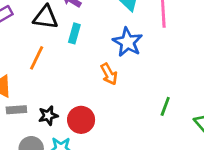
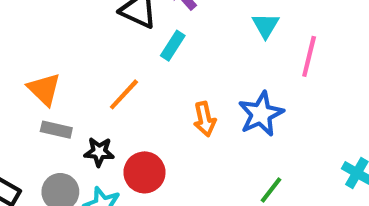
blue star: (128, 42) -> (261, 114), moved
orange line: (37, 58) -> (124, 94), moved

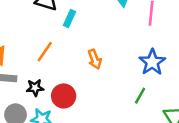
blue star: (261, 114) -> (152, 62), moved

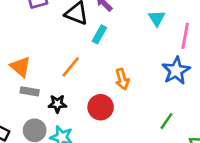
blue star: (152, 62) -> (176, 71), moved
red circle: (64, 96) -> (101, 107), moved

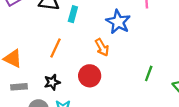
blue star: (176, 71) -> (118, 22), moved
gray rectangle: (30, 91) -> (19, 87), moved

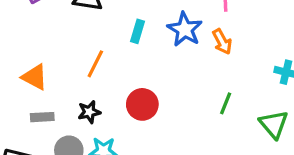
cyan rectangle: (73, 14) -> (138, 31), moved
orange arrow: (102, 47) -> (222, 42), moved

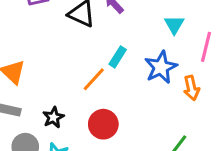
orange line: (95, 64) -> (94, 79), moved
black star: (89, 112) -> (53, 117), turned -30

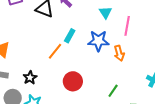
blue star: (161, 67) -> (98, 41), turned 30
red circle: (103, 124) -> (73, 81), moved

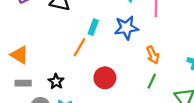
orange arrow: (119, 53) -> (153, 55), moved

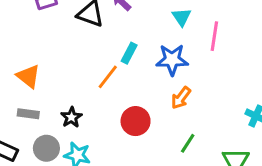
orange arrow: (153, 55) -> (181, 98), moved, turned 54
green line: (152, 81) -> (188, 143), moved

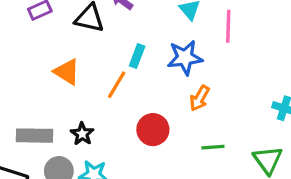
orange triangle: (28, 76) -> (67, 72), moved
gray rectangle: (28, 114) -> (34, 136), size x1.5
green line: (188, 143) -> (213, 147), turned 60

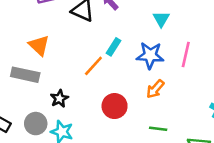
pink line: (228, 26) -> (186, 54), moved
orange triangle: (67, 72) -> (39, 45), moved
gray rectangle: (34, 136) -> (25, 75), moved

